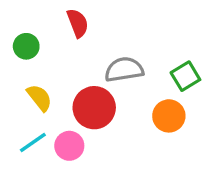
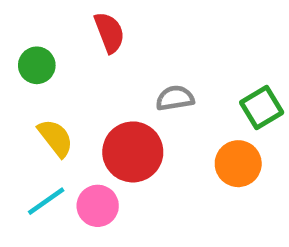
gray semicircle: (124, 70) -> (175, 98), size x0.7

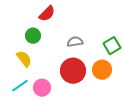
red semicircle: (109, 33) -> (47, 14), turned 66
green circle: (37, 65) -> (33, 36), moved
red circle: (133, 152) -> (73, 71), moved

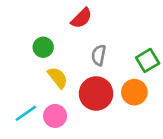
red semicircle: (47, 14) -> (82, 18), moved
gray semicircle: (75, 42) -> (99, 55), turned -70
yellow semicircle: (24, 59) -> (58, 78), moved

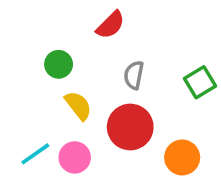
orange circle: (134, 92) -> (182, 157), moved

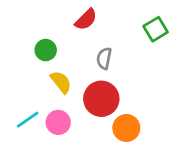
green square: (200, 82) -> (156, 29), moved
orange circle: (182, 157) -> (126, 128), moved

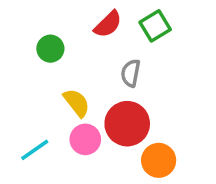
green square: (156, 29) -> (155, 26), moved
green circle: (46, 50) -> (50, 49), moved
pink circle: (58, 122) -> (85, 139), moved

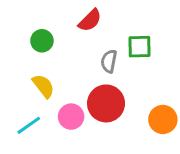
green square: (155, 26) -> (140, 47), moved, turned 30
yellow semicircle: (77, 103) -> (43, 86), moved
orange circle: (159, 160) -> (163, 119), moved

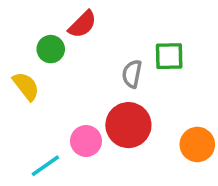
red semicircle: (90, 20) -> (82, 24), moved
yellow semicircle: (43, 86) -> (26, 86), moved
cyan line: (29, 125) -> (45, 166), moved

